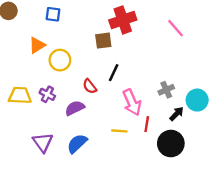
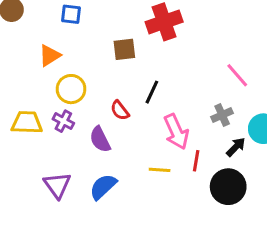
pink line: (175, 28) -> (237, 75), moved
brown square: (103, 41) -> (124, 49), moved
yellow circle: (60, 60) -> (71, 89), moved
purple semicircle: (75, 108) -> (100, 139), turned -90

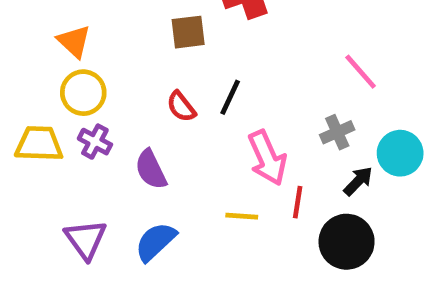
orange triangle: (50, 55) -> (74, 41), turned -45
yellow circle: (71, 89) -> (83, 93), moved
red semicircle: (120, 110) -> (181, 107), moved

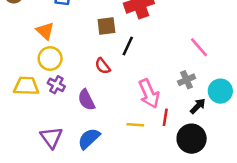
black line: (230, 97) -> (128, 46), moved

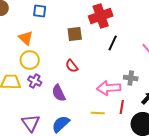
black line: (128, 46) -> (113, 43), moved
gray cross: (187, 80) -> (131, 78), moved, turned 32
pink arrow: (149, 94) -> (109, 88), turned 110

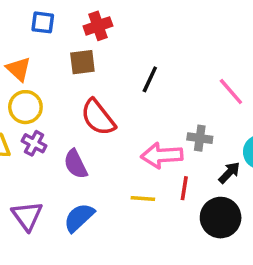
red cross: (101, 16) -> (98, 26), moved, size x0.7
brown square: (75, 34) -> (82, 62), moved
black line: (113, 43) -> (150, 79), moved
red semicircle: (72, 66) -> (98, 117), size x1.6

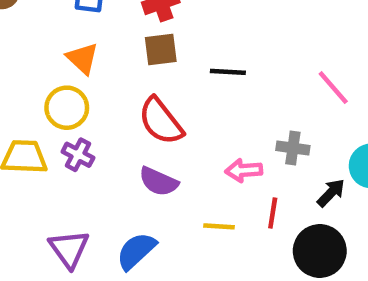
brown square: (82, 62) -> (161, 49), moved
orange triangle: (19, 69) -> (82, 58), moved
black line: (150, 79) -> (228, 72), turned 68
pink arrow: (162, 155) -> (244, 170), size x0.7
purple semicircle: (76, 164) -> (159, 182), moved, turned -40

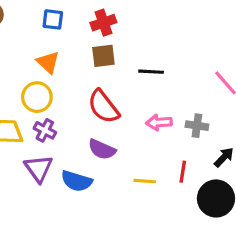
pink arrow: (244, 170) -> (159, 122), moved
purple triangle: (69, 249) -> (39, 168), moved
blue semicircle: (136, 251) -> (77, 181), moved, turned -120

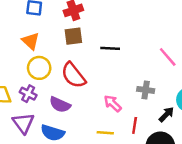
yellow circle: (37, 97) -> (39, 68), moved
pink arrow: (159, 122) -> (113, 103), moved, turned 48
purple semicircle: (102, 149) -> (60, 105), moved

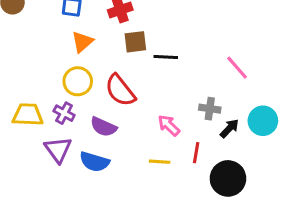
brown square: (73, 36) -> (135, 42), moved
orange triangle: (31, 41) -> (82, 42), moved, turned 36
black arrow: (166, 114) -> (229, 128), moved

